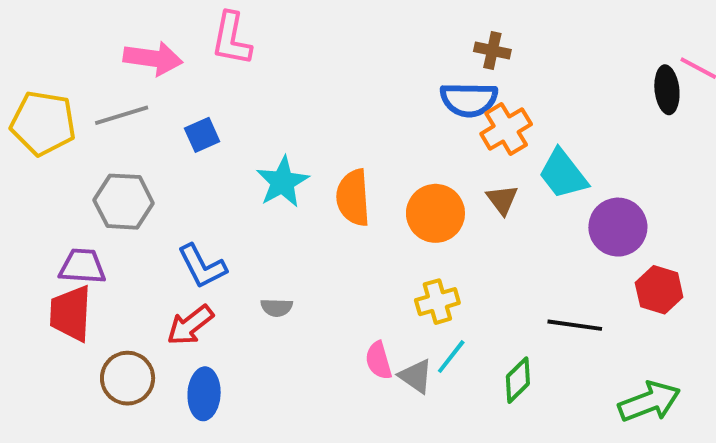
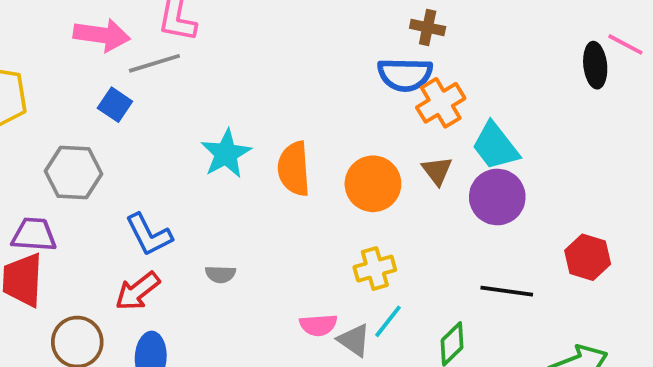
gray line: (122, 115) -> (154, 63), moved
blue square: (202, 135) -> (115, 105), moved, turned -32
purple circle: (618, 227) -> (497, 197), moved
pink semicircle: (379, 360) -> (318, 325), turned -78

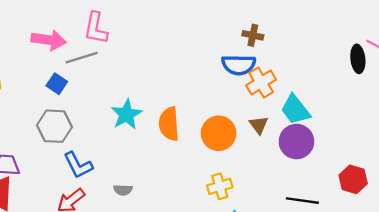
gray hexagon: (73, 173) -> (54, 126), moved

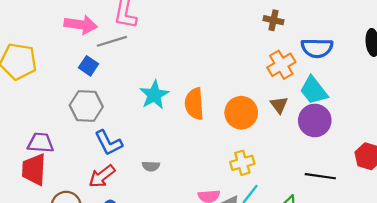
blue semicircle: (239, 65) -> (317, 48), moved

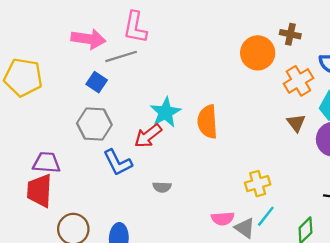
orange circle: (241, 113) -> (258, 53), moved
red arrow: (102, 176) -> (148, 136), moved

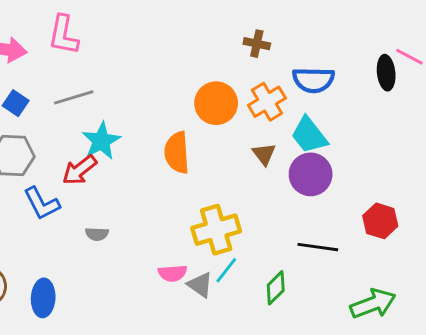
orange circle: (258, 53) -> (216, 103), moved
gray line: (121, 56) -> (74, 97), moved
orange semicircle: (207, 122) -> (177, 153), moved
yellow cross: (258, 184) -> (216, 230), size x1.5

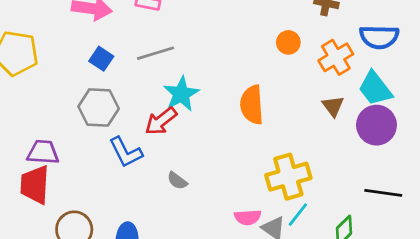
orange circle: (216, 103) -> (288, 42), moved, size x0.6
gray semicircle: (97, 234) -> (177, 181), turned 35

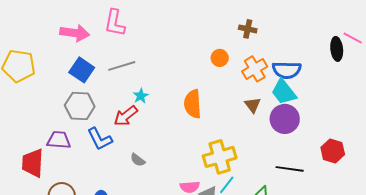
blue semicircle: (379, 37) -> (287, 70), moved
blue square: (101, 59) -> (82, 70), size x1.4
cyan star: (181, 94) -> (141, 96), size x0.6
purple trapezoid: (43, 152) -> (59, 140), moved

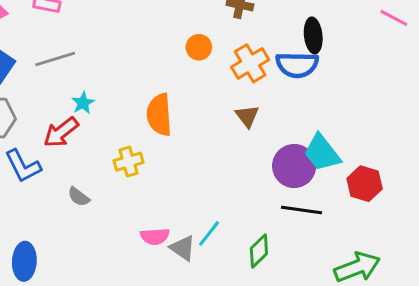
black ellipse: (337, 49) -> (313, 35), moved
cyan trapezoid: (284, 92) -> (322, 153), moved
purple circle: (285, 119) -> (294, 166), moved
yellow cross: (220, 157) -> (128, 162), moved, size x0.6

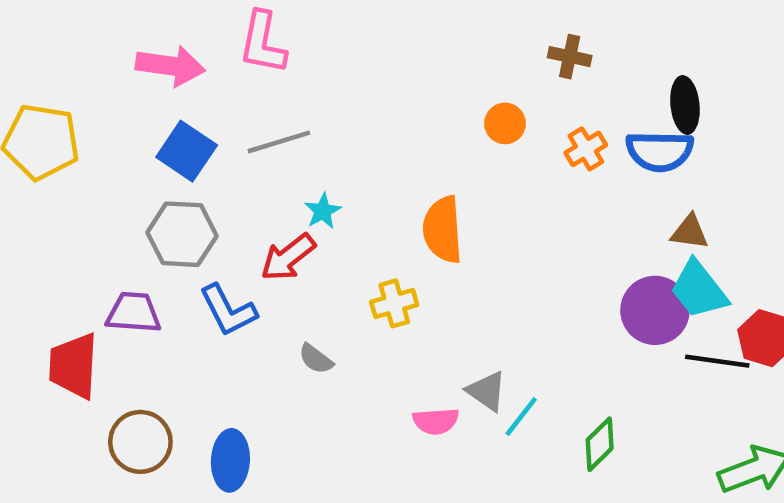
orange cross: (250, 63) -> (586, 149), size x0.7
brown triangle: (247, 116) -> (690, 232), moved, turned -45
black line: (301, 210) -> (717, 361), moved
gray triangle: (183, 248) -> (487, 391), moved

